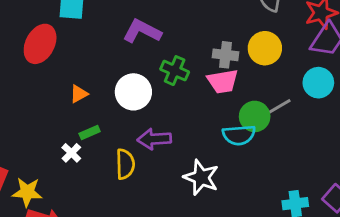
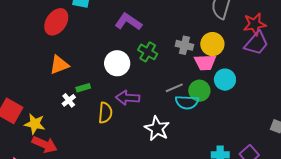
pink trapezoid: (223, 81) -> (205, 62), moved
cyan circle: (318, 83) -> (225, 80), moved
orange triangle: (79, 94) -> (59, 65), moved, size x1.5
gray line: (279, 107) -> (174, 88), moved

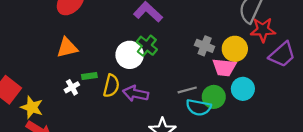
red star: (255, 24) -> (263, 30), moved
green cross: (148, 52) -> (147, 46), moved
yellow semicircle: (105, 113) -> (111, 86), moved

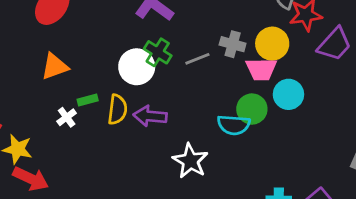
gray line: (187, 90) -> (197, 59), moved

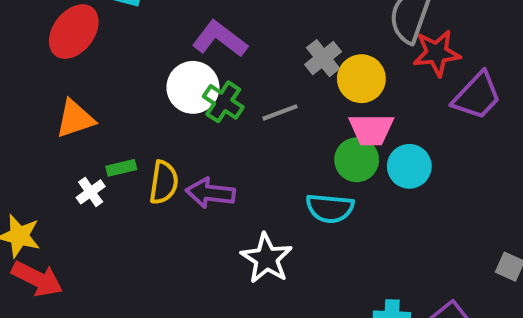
gray cross: (233, 44) -> (323, 58), moved, turned 35
yellow circle: (272, 44) -> (361, 79), moved
white circle: (137, 67) -> (193, 87), moved
green circle: (252, 109) -> (357, 160), moved

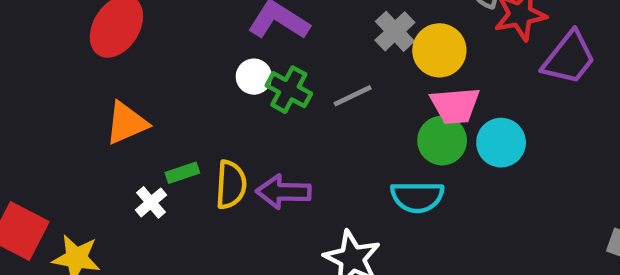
white circle: (193, 87) -> (254, 77), size x0.6

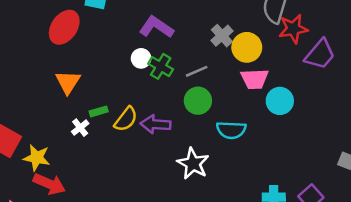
orange triangle: (126, 123) -> (68, 82), turned -36
green circle: (442, 141) -> (198, 101), moved
yellow semicircle: (231, 185) -> (126, 119), turned 32

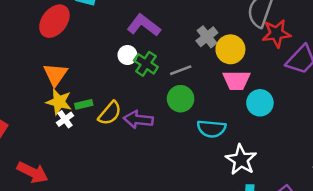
yellow star: (37, 158) -> (59, 102), moved
white star: (193, 164) -> (241, 160), moved

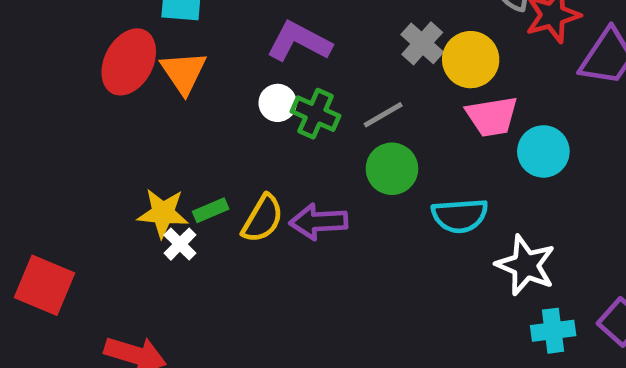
orange triangle: (55, 74) -> (183, 72), moved

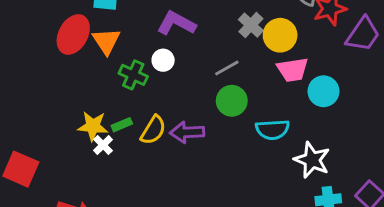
green cross: (316, 114) -> (133, 75), moved

